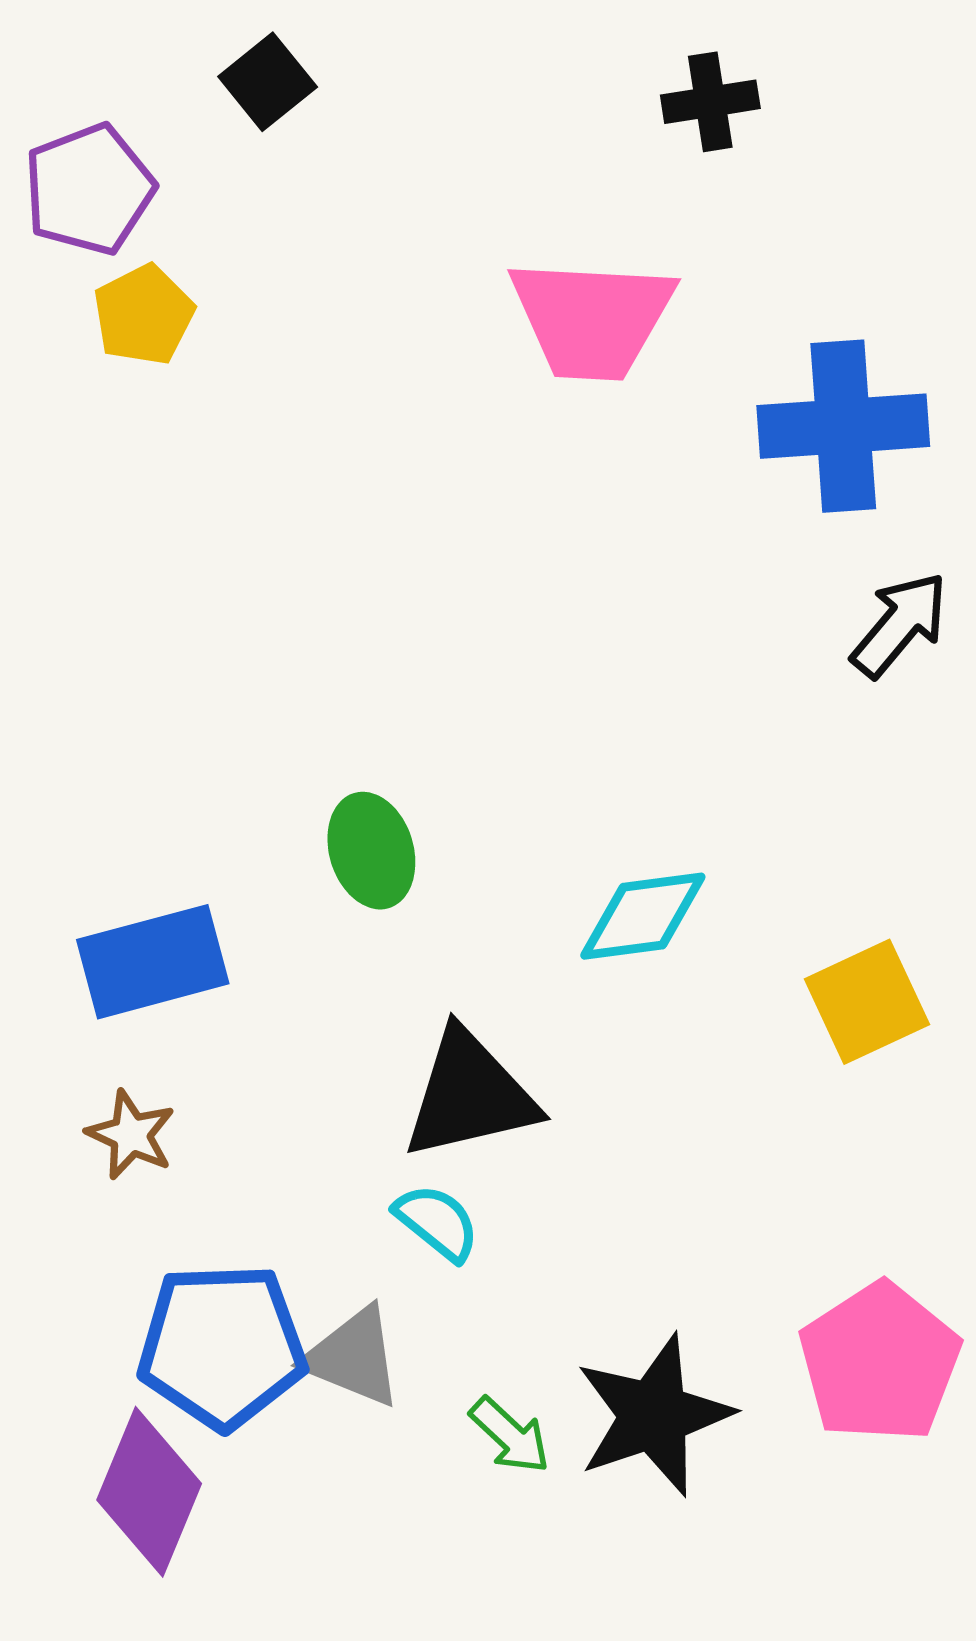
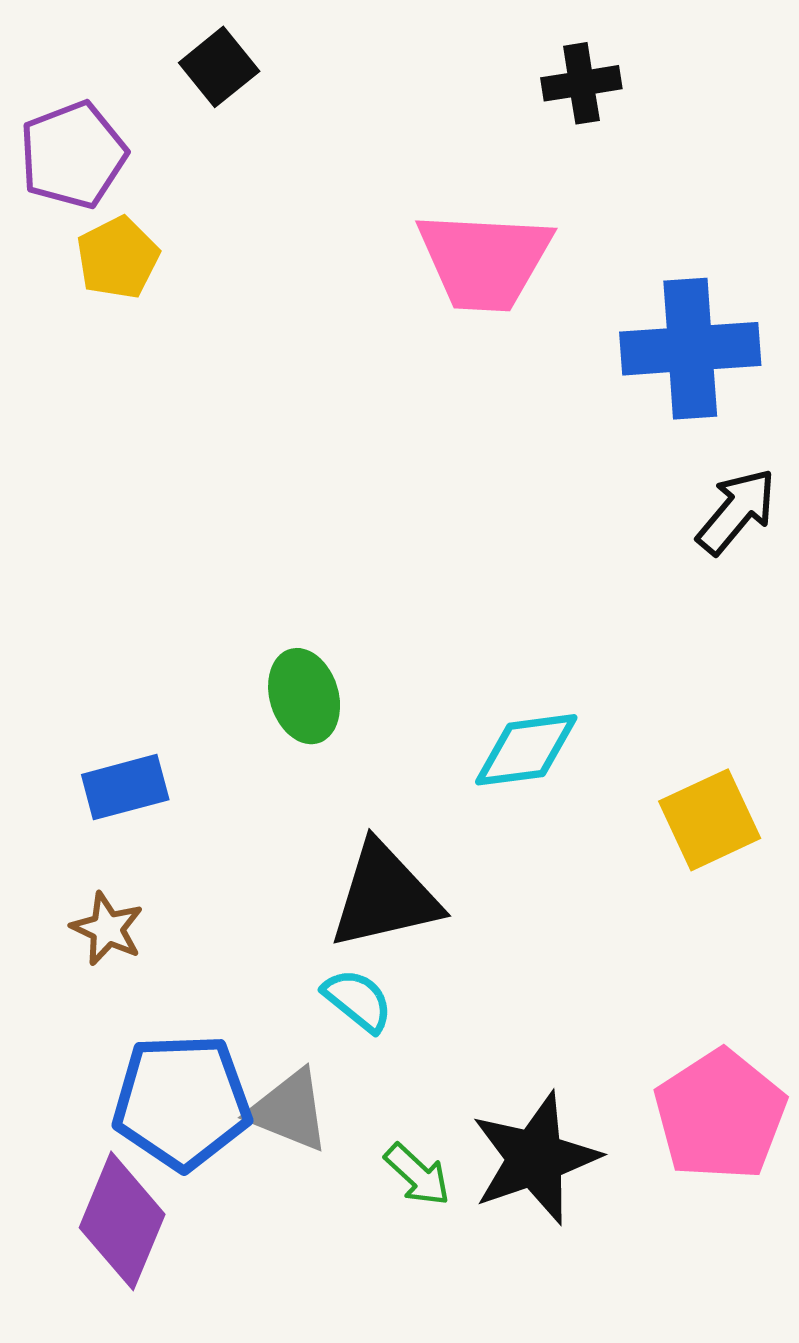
blue rectangle: (153, 962) -> (125, 787), size x0.7

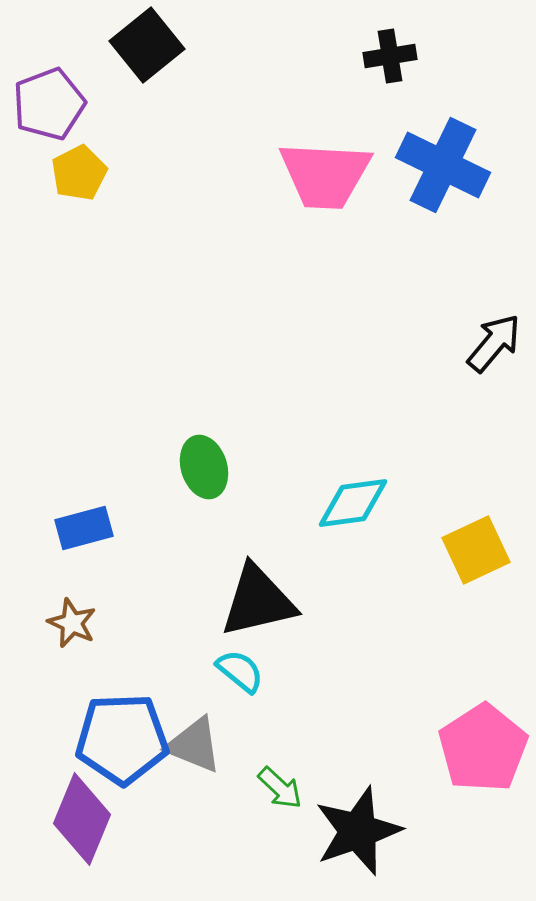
black square: (219, 67) -> (147, 45), size x1.4
blue cross: (690, 349) -> (443, 165), moved, turned 30
black star: (535, 1158) -> (358, 831), moved

